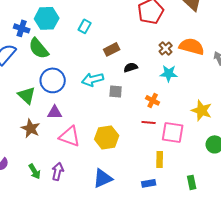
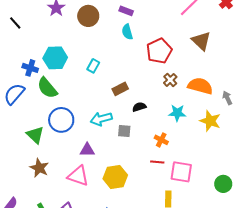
brown cross: (166, 48) -> (170, 80), moved
yellow star: (202, 110) -> (210, 121), moved
purple triangle: (55, 112) -> (87, 150), moved

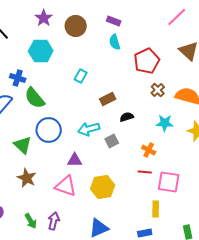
cyan hexagon: (55, 58) -> (41, 51), moved
gray square: (124, 131) -> (112, 141), turned -32

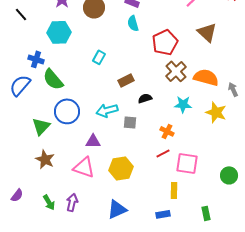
brown cross: (158, 90) -> (176, 71), size x1.5
gray square: (112, 141) -> (130, 122), turned 32
green triangle: (23, 145) -> (41, 126), turned 30
red line: (145, 172) -> (163, 153), turned -32

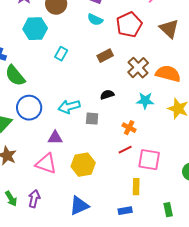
cyan semicircle: (133, 23) -> (95, 20), turned -49
cyan hexagon: (59, 32) -> (35, 29), moved
red pentagon: (165, 42) -> (129, 25), moved
brown rectangle: (126, 80) -> (105, 56), moved

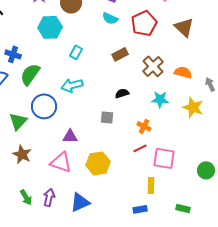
orange semicircle: (168, 74) -> (183, 72), size x0.7
green semicircle: (15, 76) -> (30, 74), turned 75
cyan arrow: (69, 107) -> (72, 85), moved
blue triangle: (79, 206) -> (80, 202), moved
green rectangle: (168, 210) -> (183, 208), turned -64

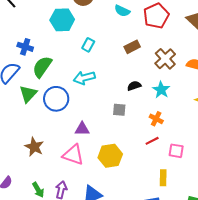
cyan star: (160, 99) -> (161, 90), moved, turned 30
green triangle: (18, 121) -> (28, 94), moved
pink square: (164, 158) -> (176, 151), size x0.7

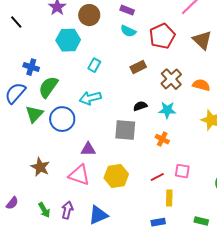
cyan star: (161, 90) -> (167, 110), turned -30
gray square: (119, 110) -> (125, 130), size x1.6
red line: (152, 141) -> (157, 177), moved

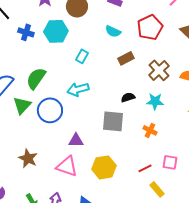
cyan semicircle: (128, 31) -> (113, 31), moved
blue cross: (31, 67) -> (26, 32), moved
yellow rectangle: (169, 198) -> (157, 189), turned -42

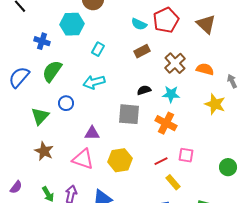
cyan semicircle: (113, 31) -> (139, 24), moved
blue cross: (26, 32) -> (42, 41), moved
green triangle: (22, 105) -> (40, 116), moved
blue circle: (50, 110) -> (66, 103), size x0.6
orange cross: (150, 130) -> (166, 123), size x1.5

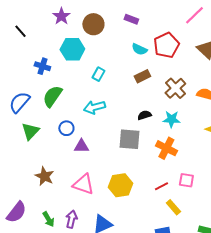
green triangle: (40, 116) -> (30, 131), moved
purple triangle: (92, 133) -> (81, 146), moved
purple semicircle: (16, 187) -> (16, 212), size x1.6

